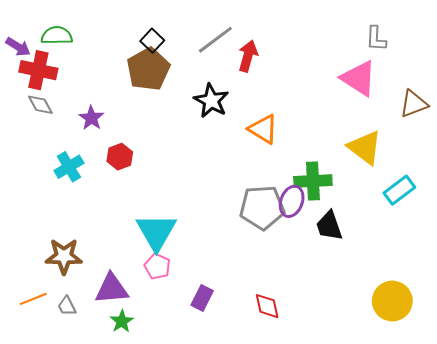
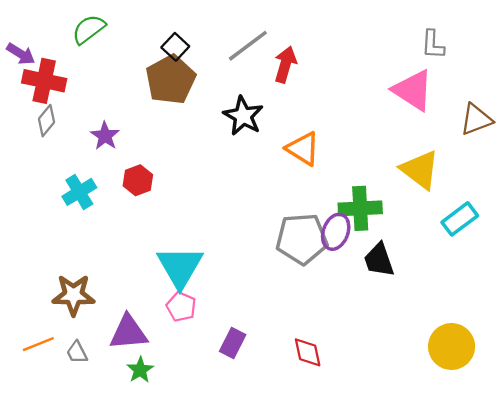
green semicircle: (57, 36) -> (89, 29), moved, turned -36
gray diamond: (40, 105) -> (47, 121), turned 68

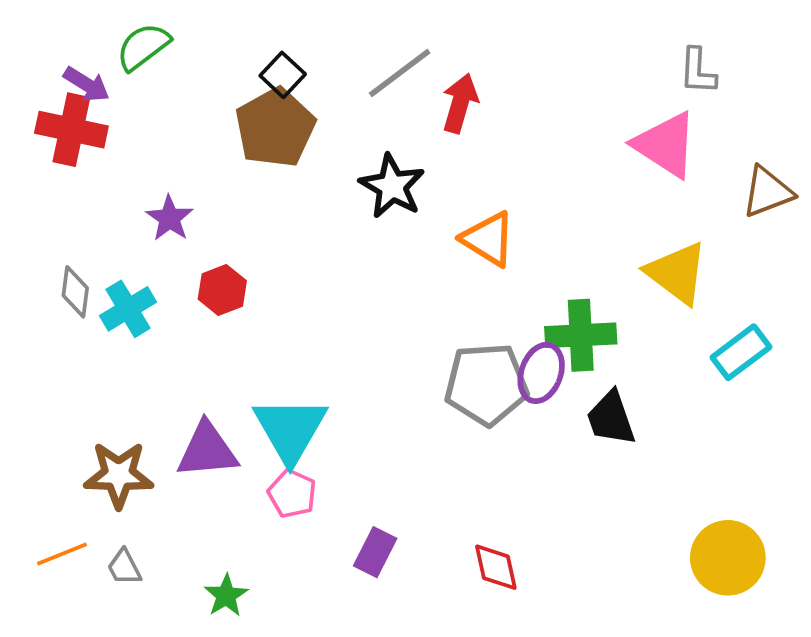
purple arrow: (21, 54) -> (87, 84), moved
gray diamond: (47, 121) -> (75, 292), moved, turned -32
purple triangle: (128, 332) -> (207, 450), moved

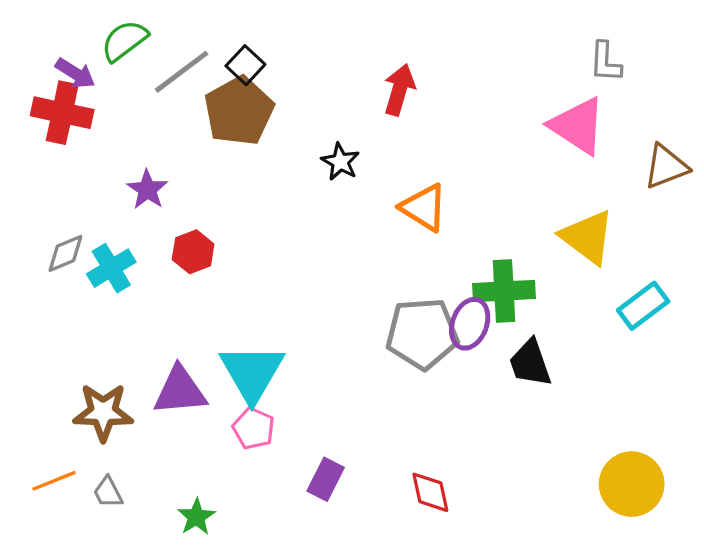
gray line: (400, 73) -> (182, 72), moved
black star: (392, 186) -> (340, 162), size x0.7
gray diamond: (75, 292) -> (65, 253), turned 60

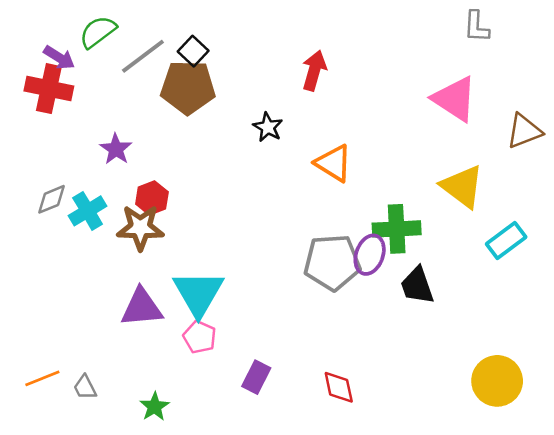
gray L-shape: (605, 62) -> (476, 27), moved
brown pentagon: (239, 111) -> (188, 87), turned 30
brown star: (103, 412) -> (140, 228), moved

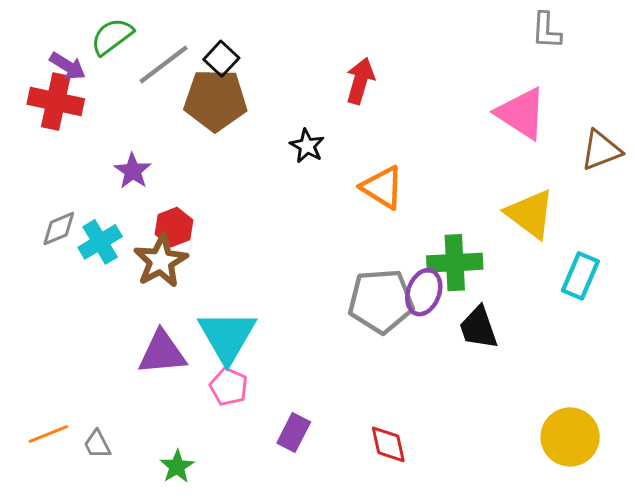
brown star: (140, 228) -> (161, 261), turned -30
cyan rectangle: (506, 241) -> (580, 276), turned -30

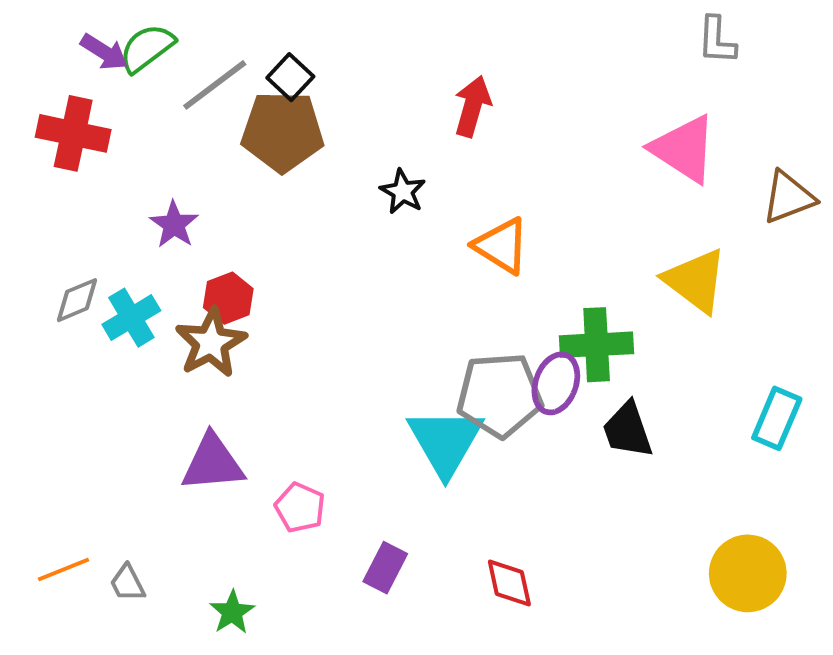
purple arrow: (68, 66) -> (104, 52), moved
cyan rectangle: (580, 276) -> (777, 418), moved
cyan triangle: (227, 336) -> (445, 442), moved

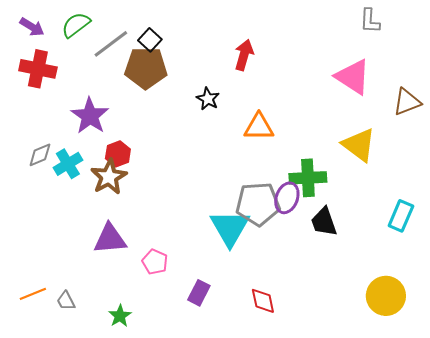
purple arrow: (104, 52) -> (32, 27), moved
purple star: (174, 224) -> (90, 116), size x1.5
orange triangle: (502, 246) -> (259, 127), turned -32

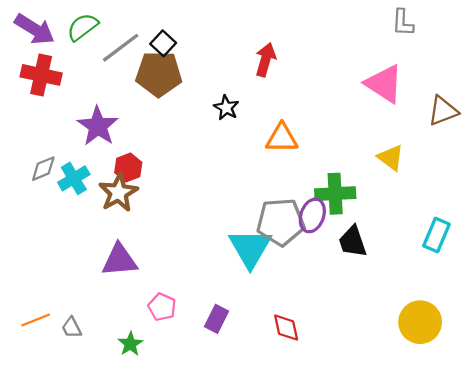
purple arrow: (32, 27) -> (35, 29), size x1.5
yellow triangle: (359, 145) -> (391, 158), size x0.7
pink pentagon: (155, 262) -> (162, 307), moved

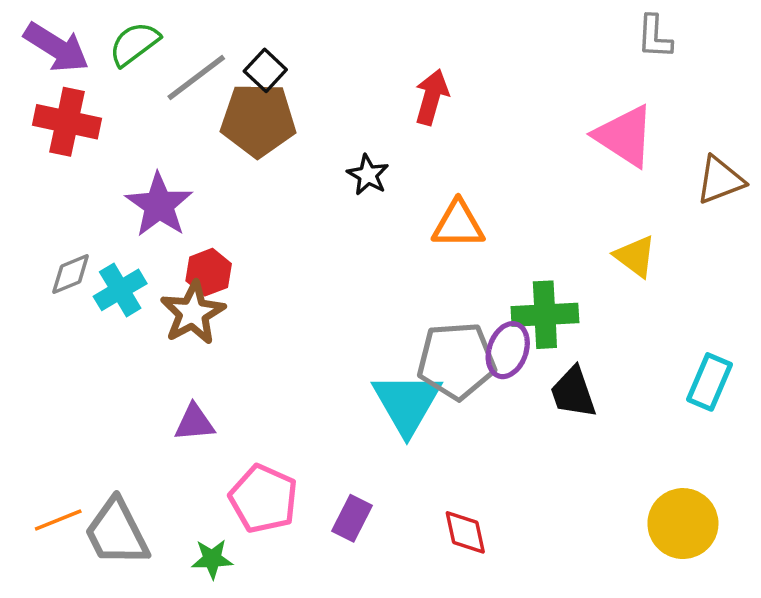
purple triangle: (120, 260) -> (194, 423), size x0.7
pink pentagon: (162, 307) -> (263, 499), size x1.5
gray trapezoid: (72, 328) -> (117, 532), size x2.0
green star: (130, 344) -> (212, 559), turned 30

